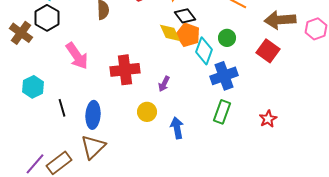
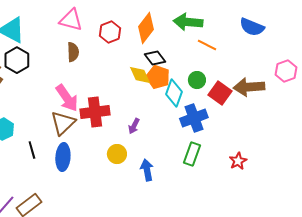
brown arrow: (280, 20) -> (249, 87), moved
red square: (268, 51) -> (220, 93), moved
pink arrow: (77, 56) -> (67, 98), moved
brown triangle: (93, 147) -> (63, 123), moved

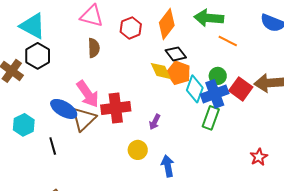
blue cross: (194, 118) -> (215, 94), moved
green rectangle: (192, 154) -> (211, 118), moved
blue ellipse: (63, 157) -> (64, 109), moved, turned -64

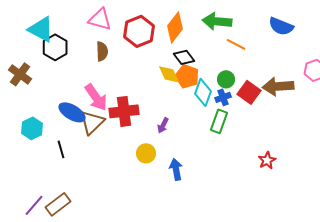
red hexagon: (131, 28) -> (139, 31), size x1.4
black hexagon: (38, 56) -> (55, 47), moved
blue cross: (215, 94) -> (223, 97), size x0.6

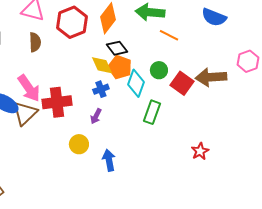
blue cross: (223, 97) -> (101, 89), moved

